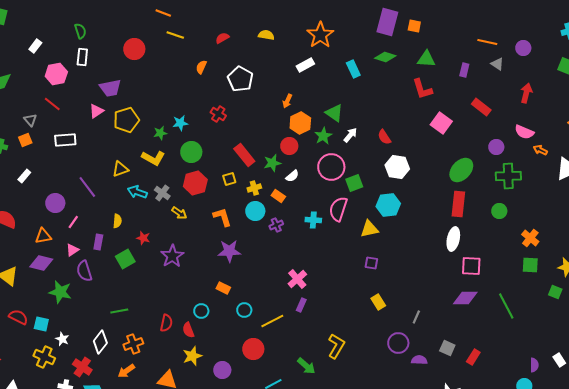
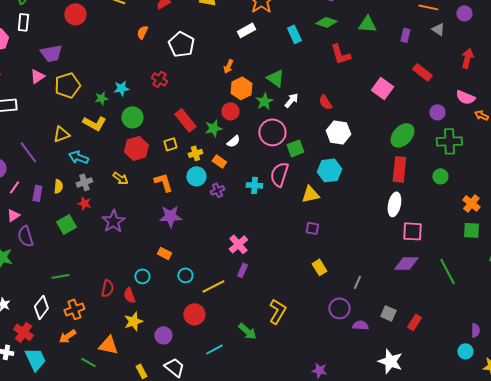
red L-shape: (422, 89) -> (340, 54), moved
gray cross: (162, 193) -> (84, 182), moved, turned 35
purple rectangle: (98, 242) -> (37, 193), moved

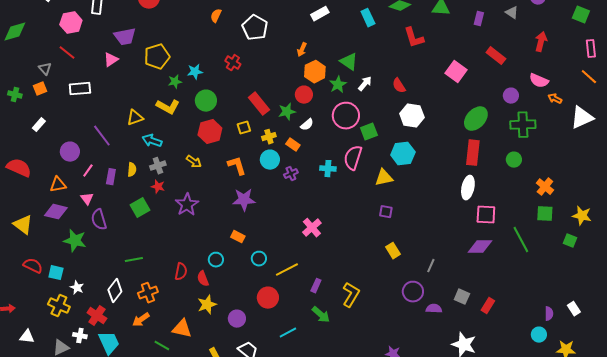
yellow pentagon: (67, 85) -> (157, 57), moved
pink triangle: (13, 215) -> (87, 199), turned -32
purple rectangle: (242, 270) -> (316, 286), moved
green line: (447, 271) -> (521, 240), moved

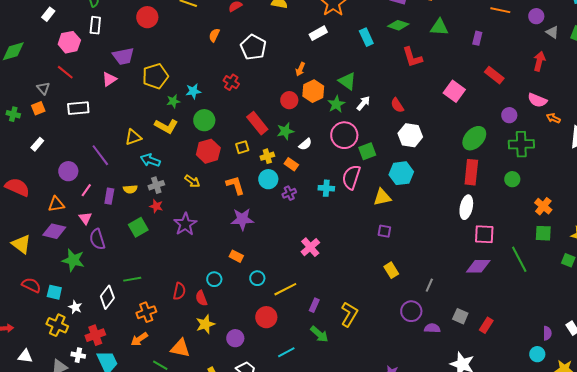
gray triangle: (512, 13) -> (552, 32), moved
red circle: (304, 95) -> (289, 100), moved
yellow semicircle: (132, 170) -> (130, 189), turned 80
white diamond: (115, 291) -> (107, 297), moved
red cross: (97, 316) -> (95, 335), turned 36

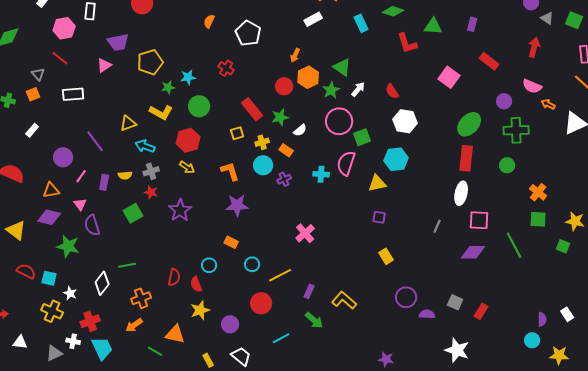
green triangle: (439, 27) -> (433, 26), moved
red hexagon: (208, 151) -> (188, 140), moved
gray line: (429, 285) -> (437, 226), moved
yellow L-shape: (349, 314) -> (344, 300), turned -80

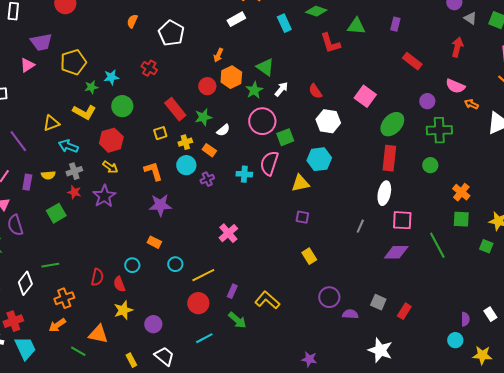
pink square: (449, 77) -> (365, 96), moved
purple star: (180, 210) -> (104, 196), moved
red circle: (261, 303) -> (198, 303), moved

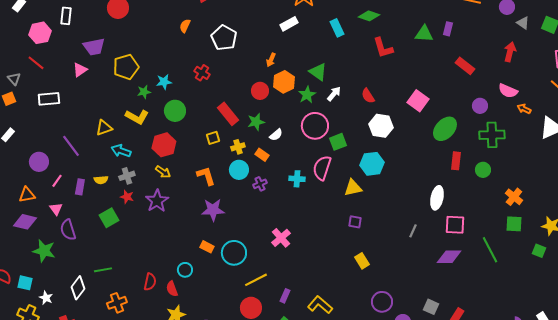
green triangle: (356, 26) -> (424, 34), moved
red rectangle: (389, 158) -> (456, 161), moved, size x0.7
cyan circle: (175, 264) -> (234, 253), moved, size x1.6

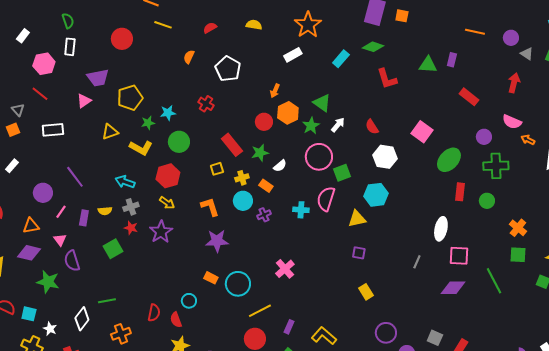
cyan rectangle: (337, 28) -> (341, 59), turned 66
yellow triangle: (104, 128) -> (110, 132), moved

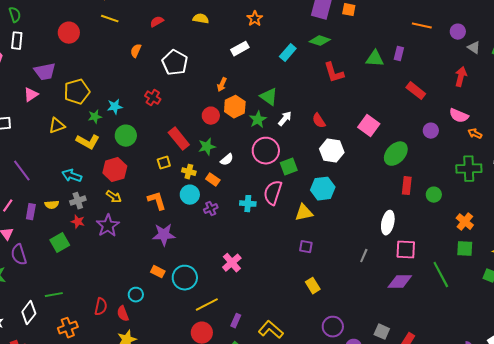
orange star: (308, 25) -> (255, 19), size x0.6
green cross: (496, 166) -> (469, 169), moved
yellow cross: (242, 178) -> (189, 172), turned 32

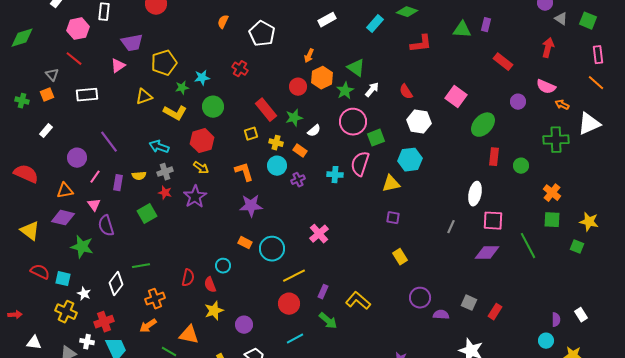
red L-shape: (334, 73) -> (421, 44), turned -80

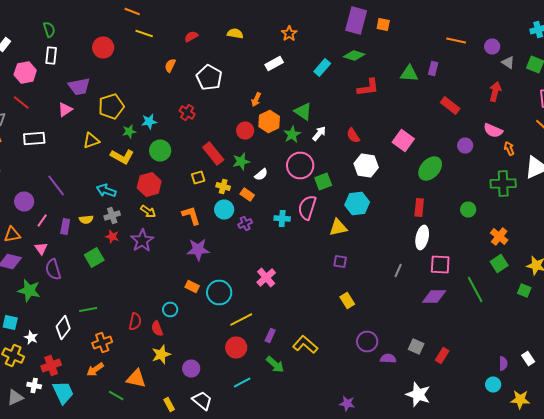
orange arrow: (562, 105) -> (509, 148), turned 40
red rectangle: (494, 157) -> (419, 208), moved
green square: (552, 220) -> (499, 264), turned -36

